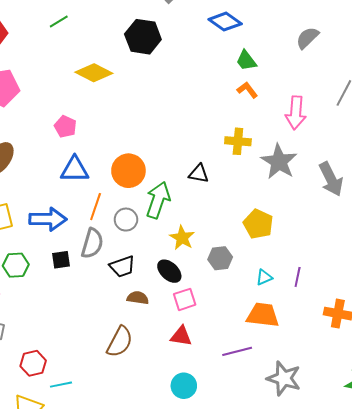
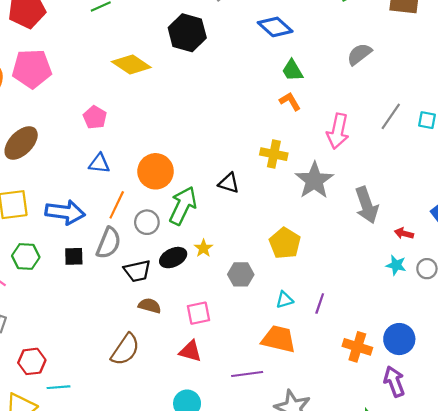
blue triangle: (75, 170) -> (99, 164), size x0.7
yellow star: (182, 238) -> (203, 248), size x0.7
black ellipse: (169, 271) -> (173, 258), moved, turned -75

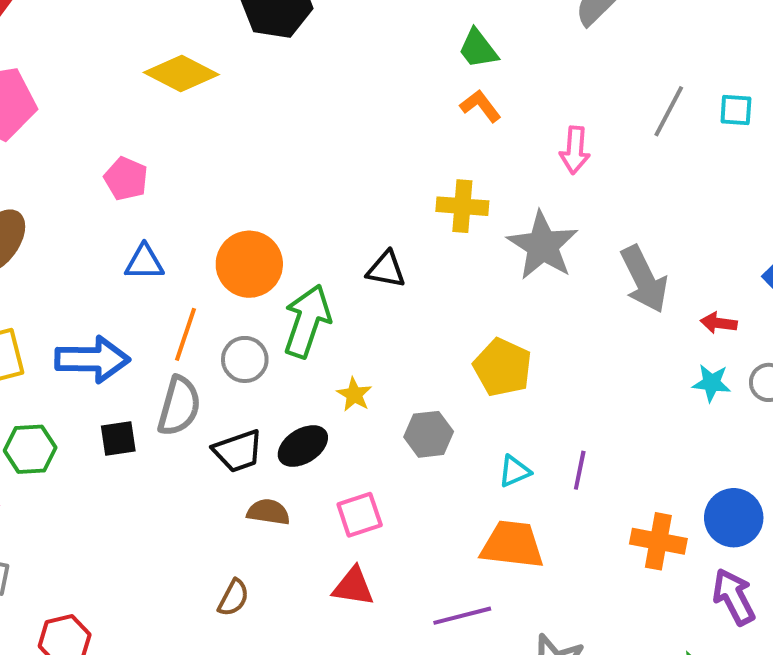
pink arrow: (338, 131) -> (575, 150), size x0.7
black ellipse: (173, 258) -> (303, 446), moved
brown semicircle: (125, 349) -> (233, 598), size x0.6

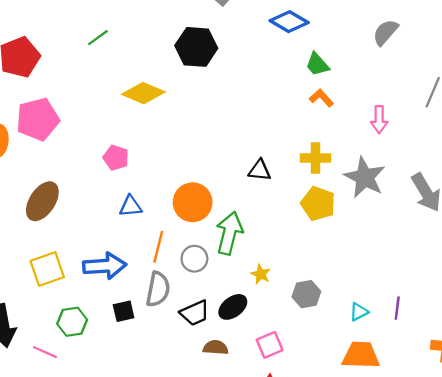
black triangle: (386, 269) -> (260, 170), moved
yellow pentagon: (503, 367) -> (318, 204), moved

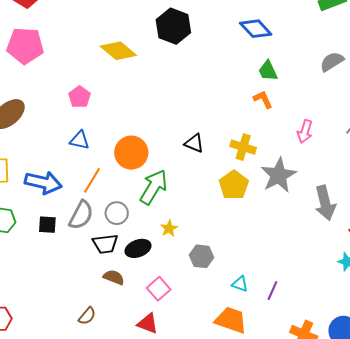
gray circle: (194, 259) -> (117, 213), moved
cyan triangle: (359, 312) -> (240, 284), turned 30
pink square: (270, 345) -> (159, 289), turned -35

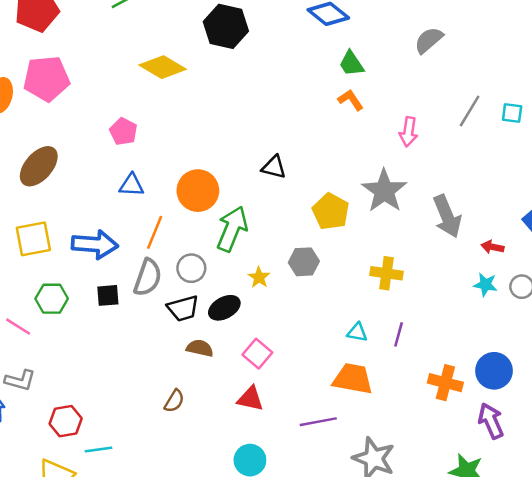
yellow cross: (243, 147) -> (387, 273), moved
gray hexagon: (202, 256) -> (304, 262), moved

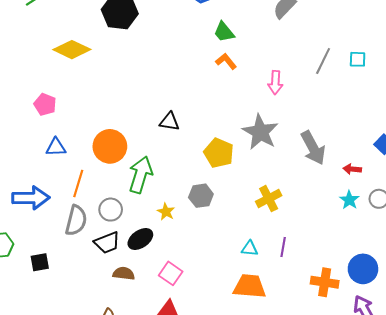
yellow cross: (387, 273) -> (269, 199), turned -30
cyan star: (485, 285) -> (349, 200), turned 30
black square: (108, 295) -> (40, 262), moved

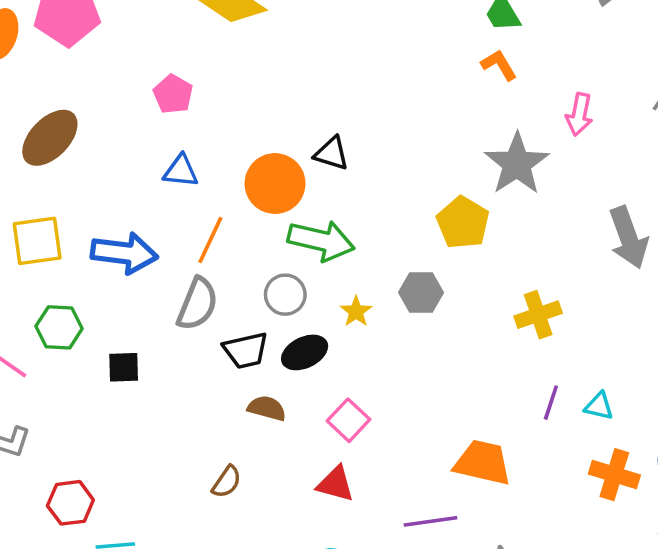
black triangle: (169, 122) -> (331, 153), moved
gray star: (260, 132) -> (517, 164), moved
green arrow: (141, 175) -> (321, 241), turned 78
gray circle: (111, 210) -> (285, 295), moved
cyan triangle: (250, 249) -> (599, 406), moved

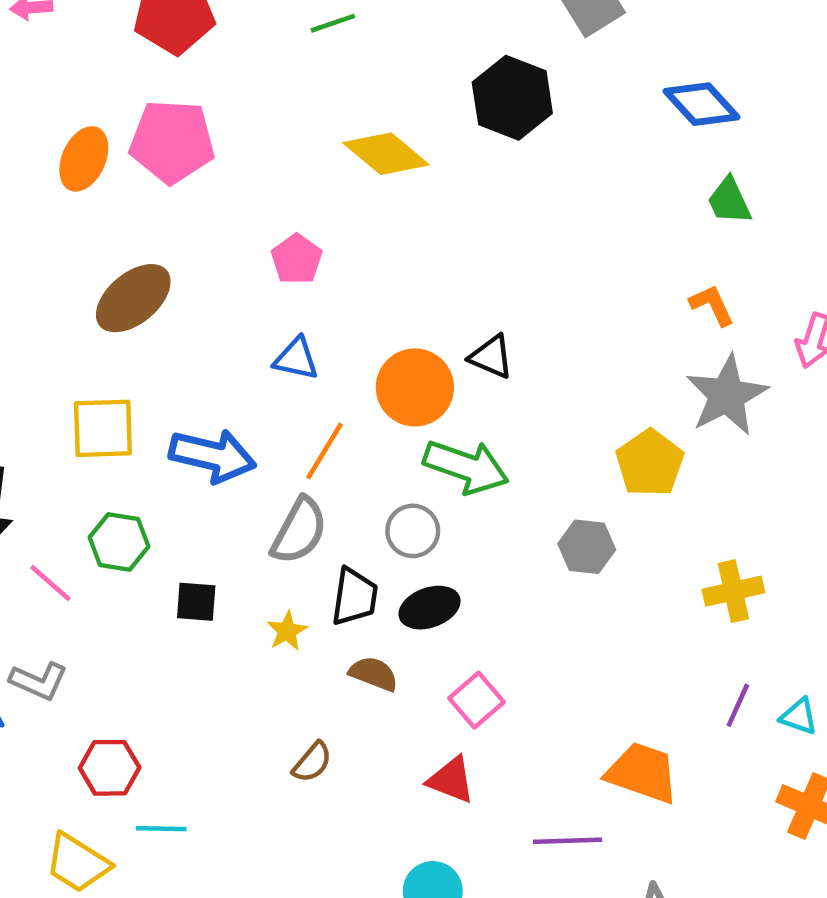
orange L-shape: (499, 65) -> (712, 305), moved
yellow star: (356, 312) -> (287, 631), moved
black trapezoid: (246, 350) -> (355, 597), turned -75

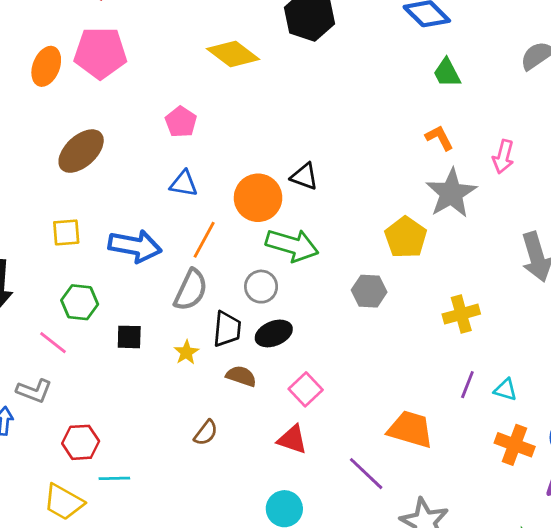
yellow square: (103, 428) -> (66, 232), size x0.7
pink line: (50, 583) -> (53, 343), moved
purple line: (568, 841) -> (366, 474), turned 48

